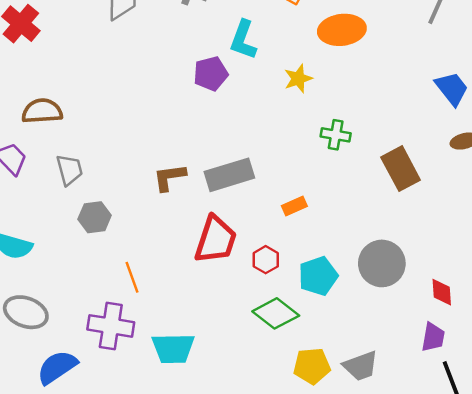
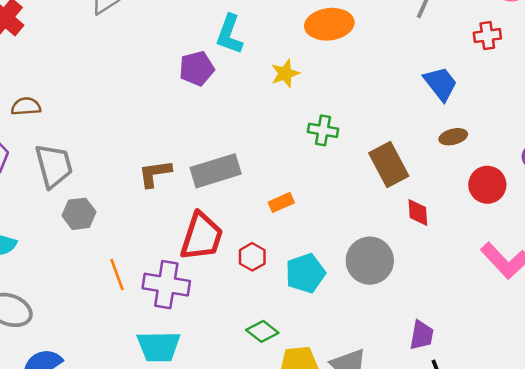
brown semicircle: (42, 111) -> (26, 106), size x0.7
gray trapezoid: (70, 170) -> (54, 166), size x1.4
red diamond: (442, 292) -> (418, 213), moved
green diamond: (276, 313) -> (262, 331), moved, size x0.7
purple cross: (111, 326) -> (166, 285), moved

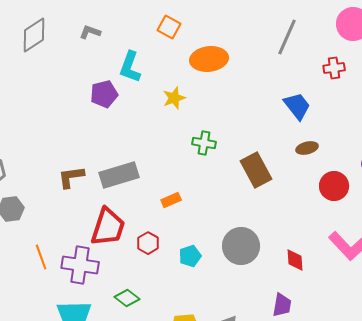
red diamond: (418, 213) -> (295, 260), moved
cyan pentagon: (305, 273) -> (190, 256), size x0.7
green diamond: (262, 331) -> (127, 298), moved

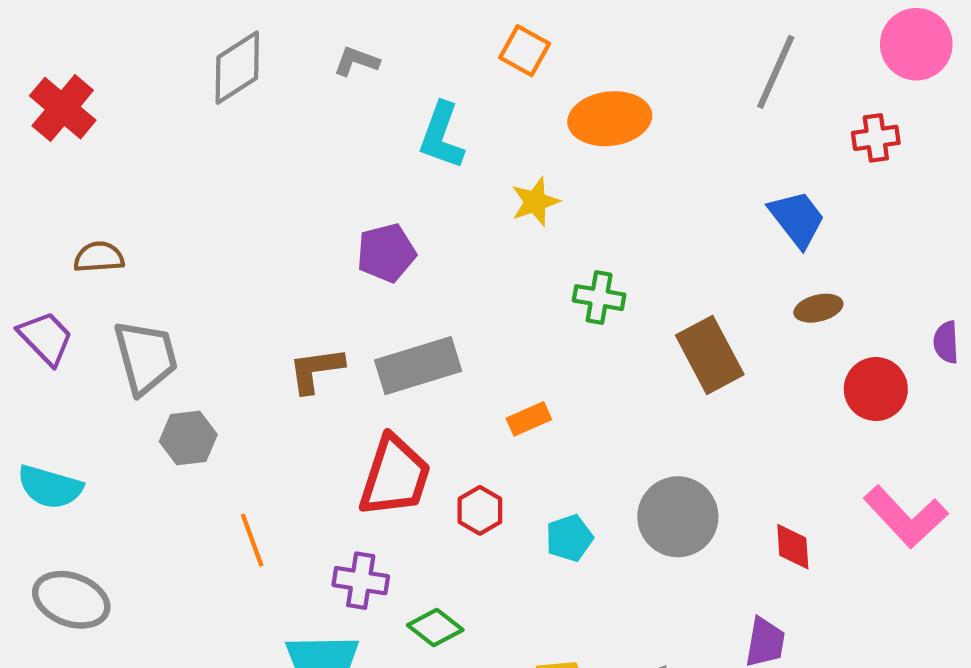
purple pentagon: (104, 94) -> (386, 253), moved
purple cross: (80, 265) -> (361, 581), moved, size x0.7

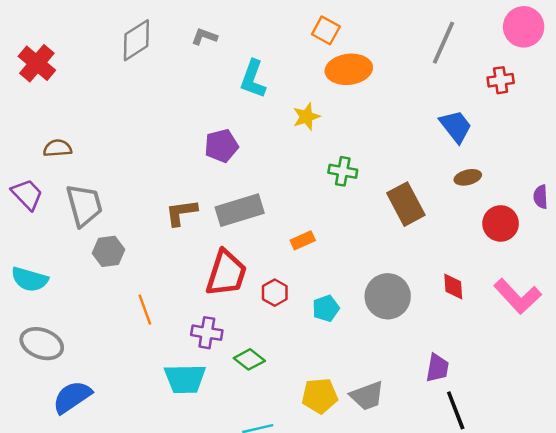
orange square: (525, 51) -> (326, 30), moved
red diamond: (793, 547) -> (453, 287), moved

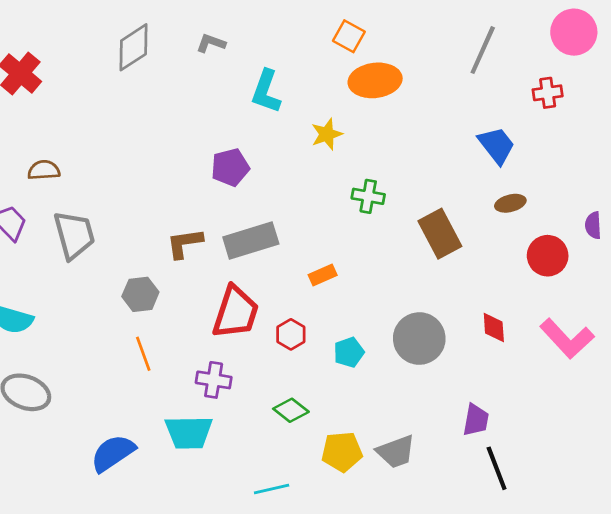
gray hexagon: (108, 251) -> (140, 294), moved
green diamond: (249, 359) -> (291, 410), moved
blue semicircle: (72, 397) -> (113, 453), moved

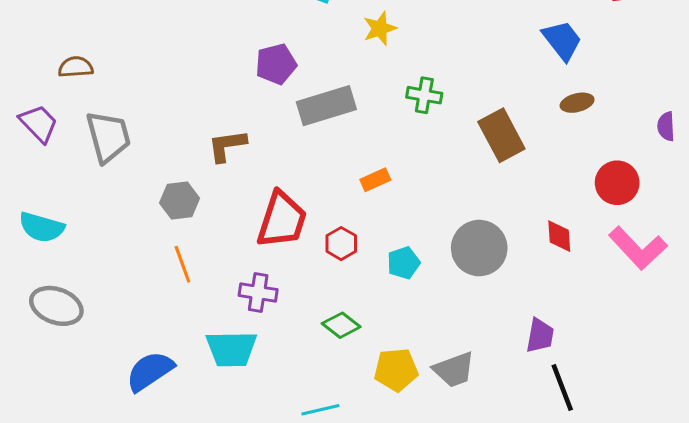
gray rectangle: (251, 241) -> (326, 106), moved
red circle: (548, 256) -> (617, 183), moved

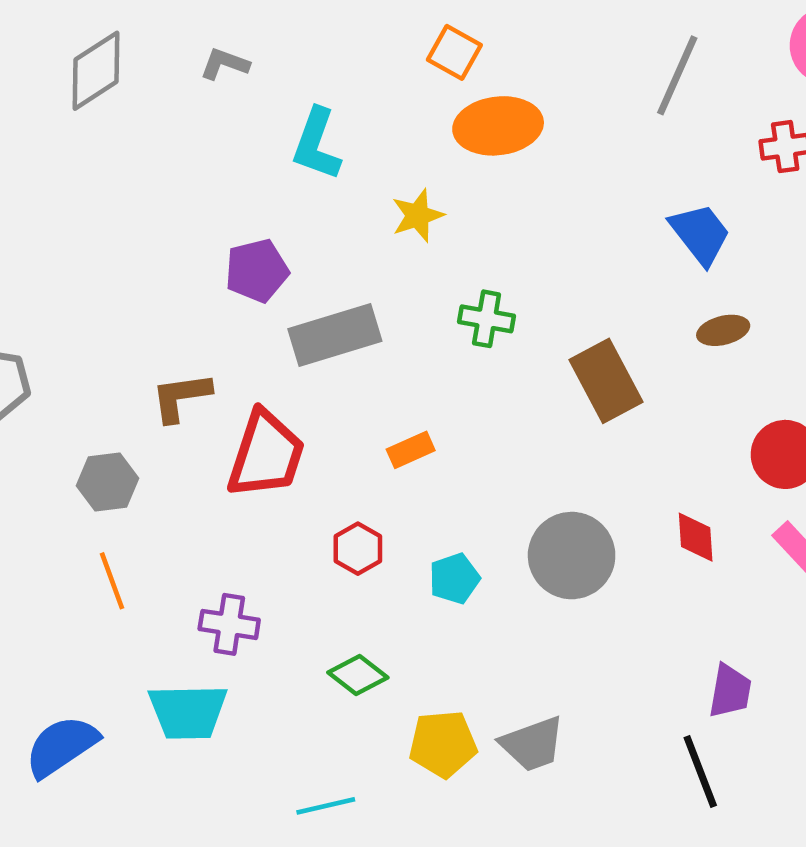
red trapezoid: (282, 220) -> (266, 454), moved
purple trapezoid: (540, 336) -> (730, 691), moved

